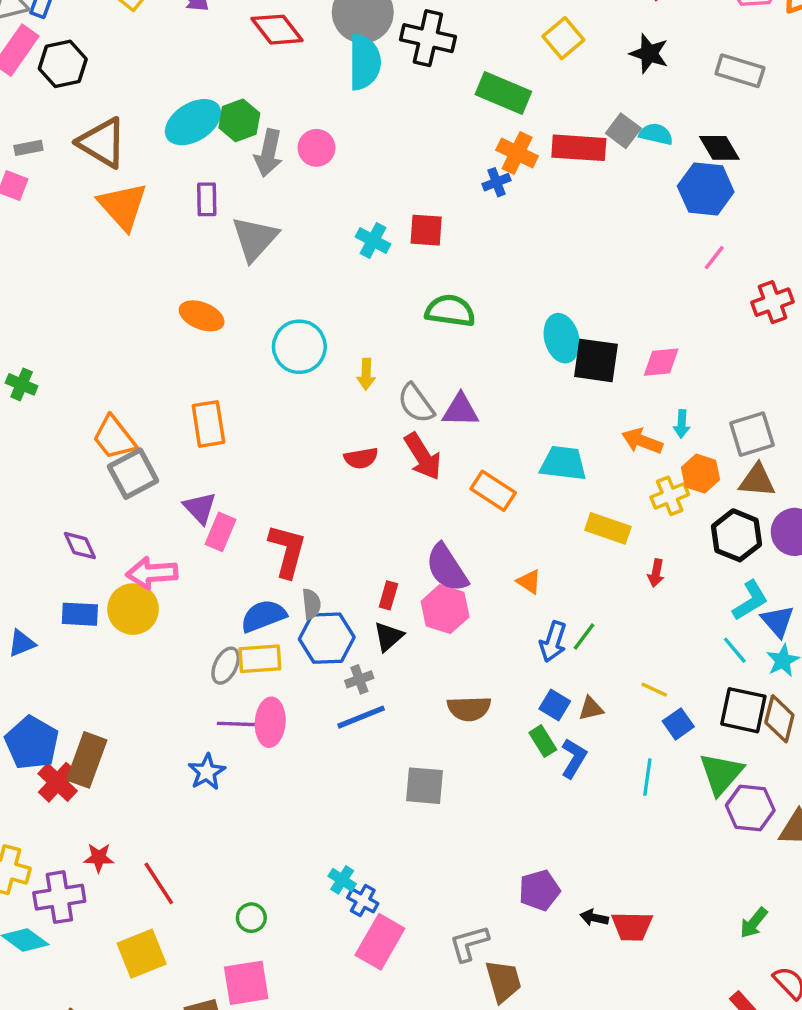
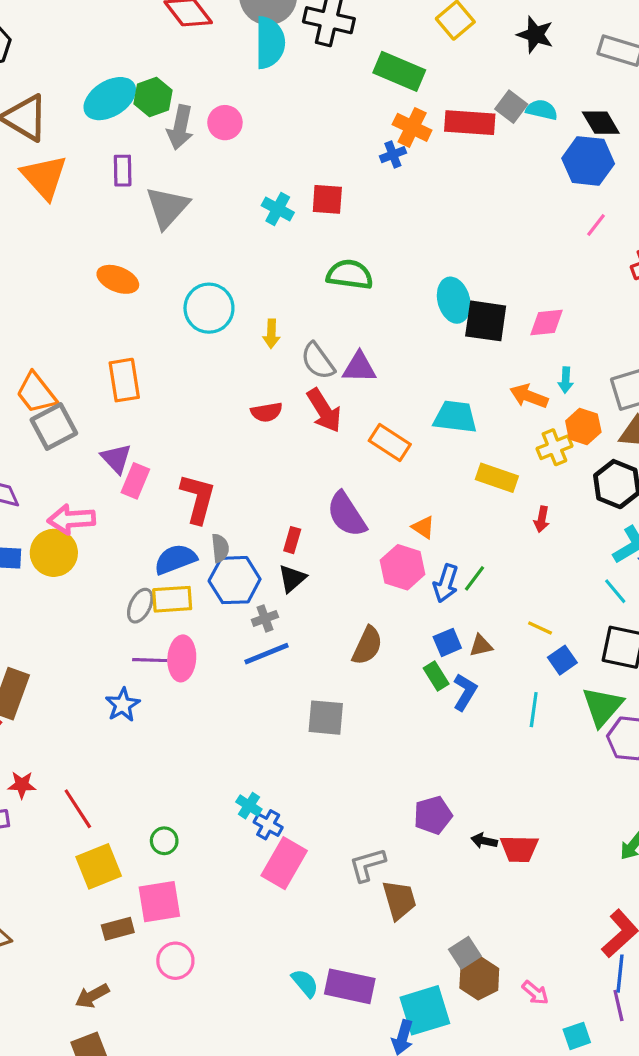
pink hexagon: (445, 609) -> (403, 567), moved
blue square: (555, 705) -> (447, 642), turned 36
brown semicircle: (469, 708) -> (367, 646), turned -63
yellow square: (142, 954) -> (99, 866), moved

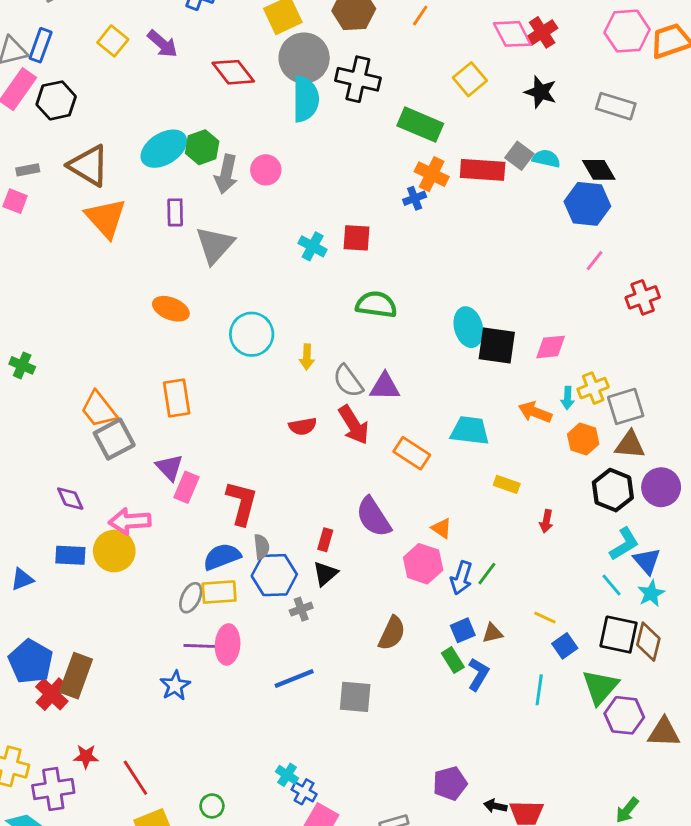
yellow cross: (554, 447) -> (593, 388), moved
yellow rectangle: (497, 478) -> (507, 484), size x0.7
blue line: (267, 654) -> (294, 678), moved

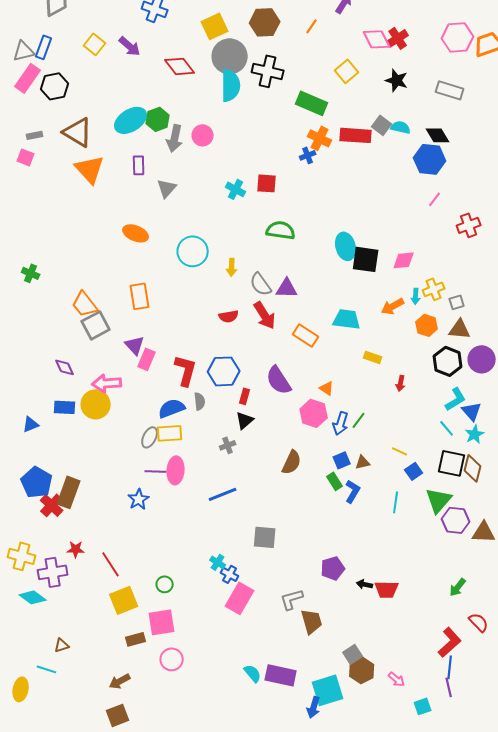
gray triangle: (215, 245) -> (167, 188), size x0.7
gray square: (626, 406) -> (457, 302), size x0.6
orange arrow: (535, 412) -> (393, 306), turned -50
blue hexagon: (274, 575) -> (224, 371), moved
gray square: (355, 697) -> (265, 537), moved

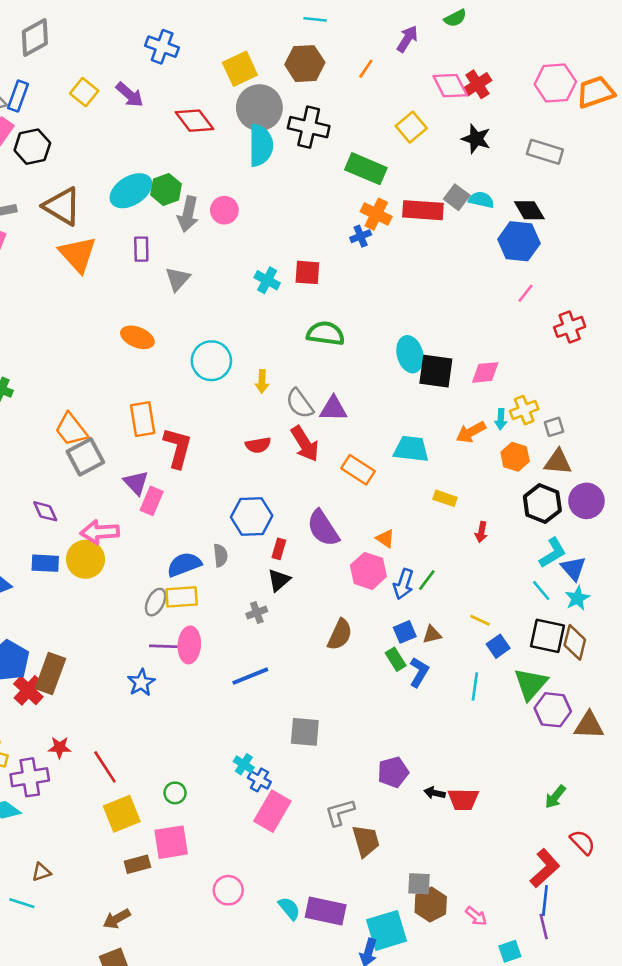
red L-shape: (186, 370) -> (178, 448), moved
gray square: (353, 654) -> (419, 884), turned 36
pink circle: (172, 659) -> (228, 890), moved

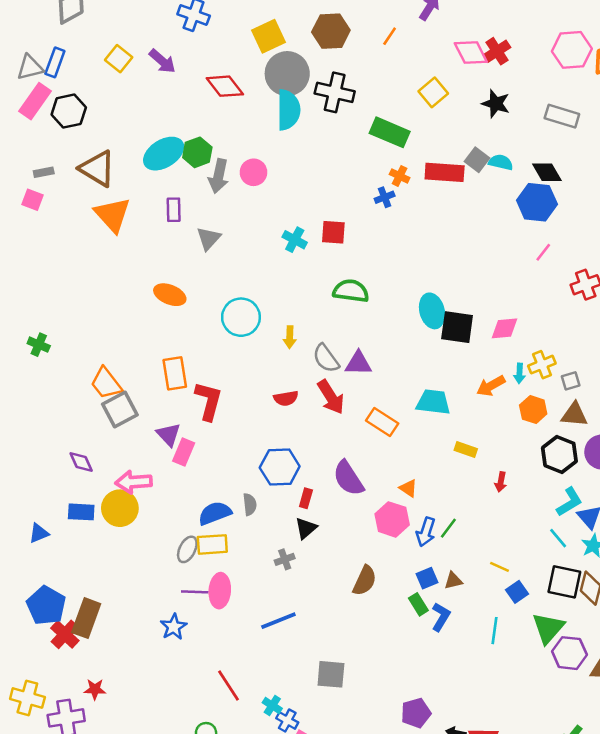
orange cross: (376, 214) -> (400, 176), size x0.7
red line: (105, 767) -> (229, 686), moved

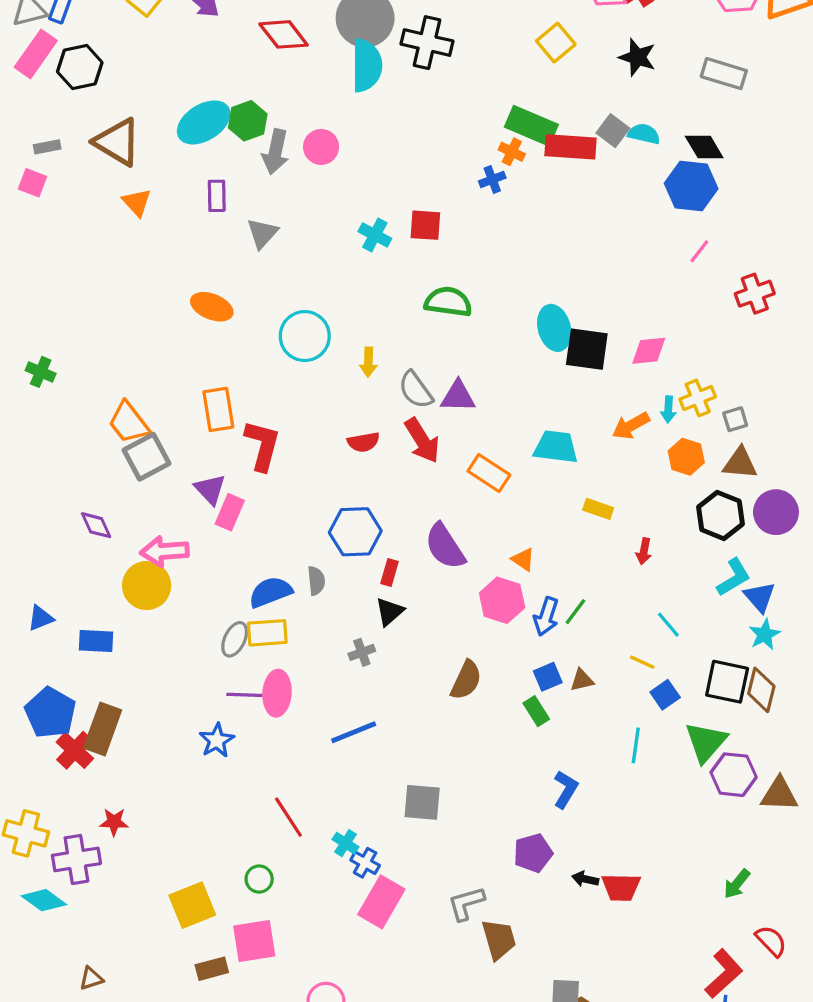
green rectangle: (390, 132) -> (531, 126), moved
orange triangle: (112, 215) -> (137, 202), size x0.6
blue rectangle: (81, 512) -> (96, 641), moved
cyan line: (558, 538) -> (668, 625), moved
blue L-shape: (441, 617) -> (566, 789), moved

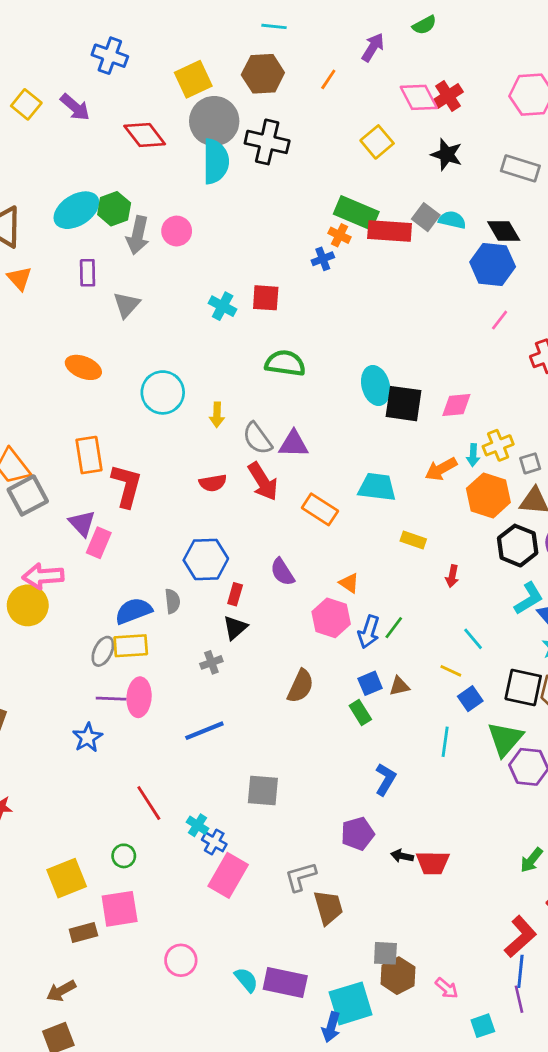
orange hexagon: (686, 457) -> (488, 495), size x1.4
purple semicircle: (445, 546) -> (282, 572), size x0.7

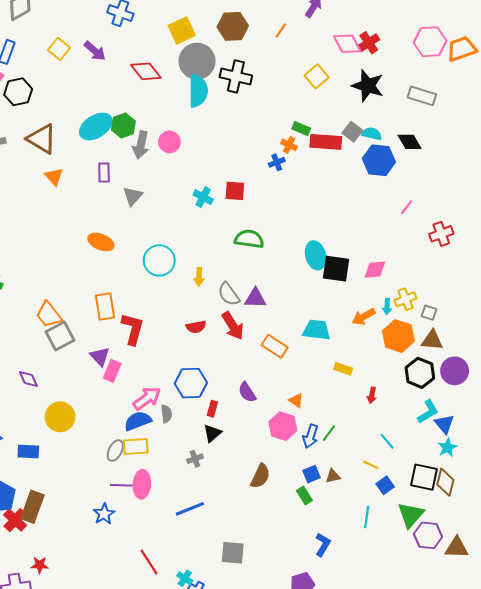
black star: (447, 154) -> (368, 86), size x1.4
green rectangle: (356, 213) -> (301, 129), size x0.6
blue hexagon: (493, 264) -> (379, 160), moved
gray square: (530, 463) -> (429, 313), turned 35
pink arrow: (43, 576) -> (147, 398), moved, turned 148

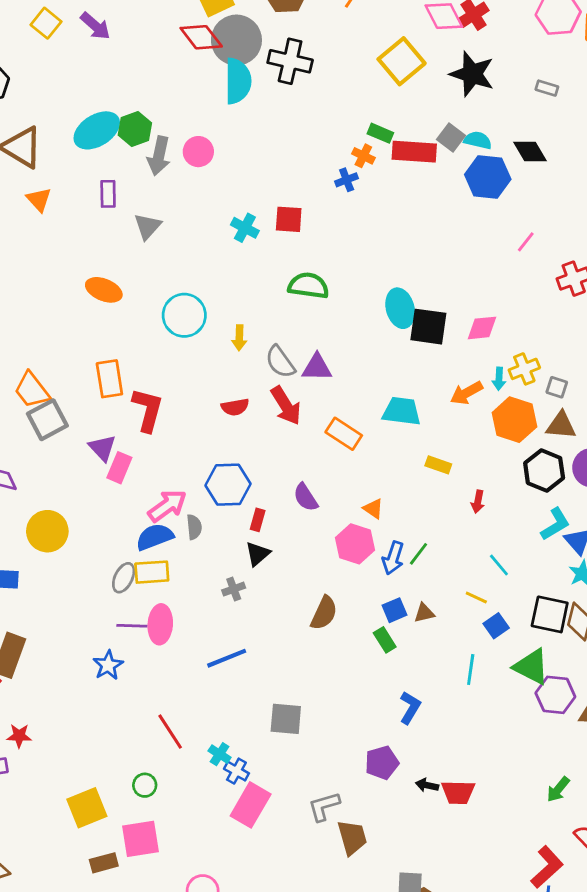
red diamond: (146, 71) -> (201, 37), moved
yellow square: (317, 76) -> (402, 61), size x1.4
gray rectangle: (422, 96) -> (547, 88), size x0.6
green triangle: (411, 515) -> (531, 667), turned -44

